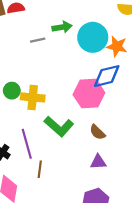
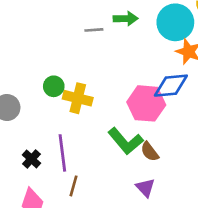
cyan circle: (93, 37) -> (175, 22), moved
green L-shape: (59, 126) -> (125, 141), moved
purple triangle: (98, 162) -> (145, 188), turned 42

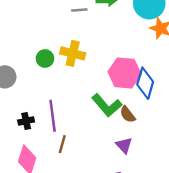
blue diamond: (171, 86) -> (145, 83), moved, turned -68
yellow cross: (78, 98) -> (73, 53), moved
black cross: (31, 159) -> (26, 121), turned 35

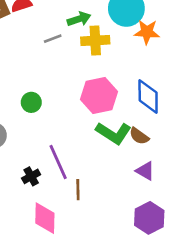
yellow cross: (73, 53) -> (95, 41), moved
pink hexagon: (125, 73) -> (99, 95), moved

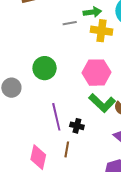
green circle: (31, 102) -> (45, 68), size x1.5
black cross: (31, 176) -> (77, 126), moved, turned 32
brown line: (78, 190) -> (67, 149), moved

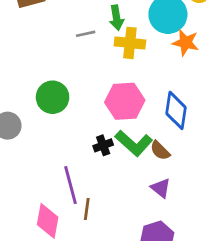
green arrow: (92, 12) -> (116, 18), turned 90
purple line: (56, 117) -> (70, 185), moved
black cross: (77, 126) -> (103, 145), moved, turned -32

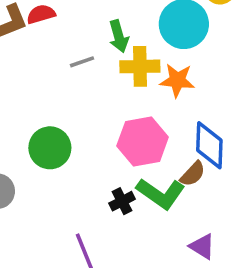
orange star: (186, 43) -> (177, 80), moved
brown semicircle: (160, 151) -> (193, 174), moved, turned -85

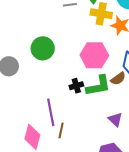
green L-shape: (161, 193) -> (98, 86), turned -56

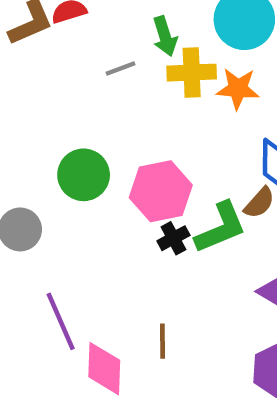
pink hexagon: (94, 55) -> (161, 191), moved
purple line: (51, 112) -> (61, 321), moved

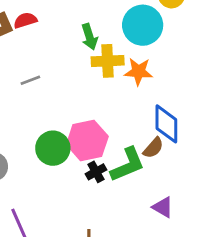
gray line: (121, 69) -> (30, 80), moved
green circle: (84, 175) -> (53, 148), moved

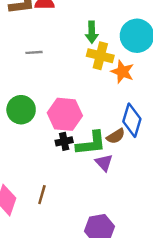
green circle: (53, 148) -> (21, 110), moved
purple triangle: (163, 207) -> (104, 163), moved

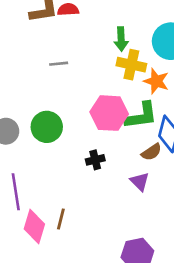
pink hexagon: (65, 114) -> (109, 113), moved
green L-shape: (91, 143) -> (141, 116), moved
brown line: (42, 195) -> (61, 219), moved

